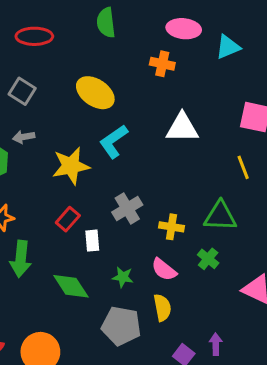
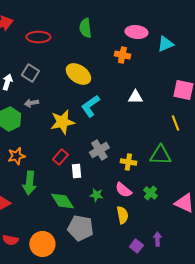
white triangle: (182, 128) -> (135, 97), size x0.7
green cross: (208, 259) -> (150, 193), moved
gray pentagon: (121, 326) -> (80, 228), moved

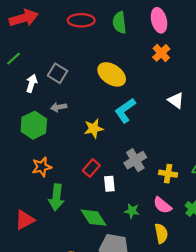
pink ellipse: (136, 32) -> (159, 20), moved, turned 70
red ellipse: (38, 37) -> (81, 20), moved
orange cross: (122, 55) -> (161, 53), turned 35
white triangle: (135, 97) -> (176, 100), turned 35
yellow star: (62, 122) -> (94, 129), size x0.7

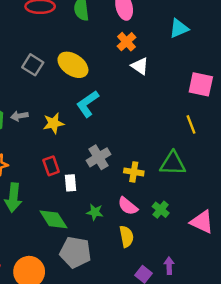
gray square: (58, 73) -> (33, 65), moved
white triangle: (176, 100) -> (140, 66), moved
gray arrow: (59, 107) -> (19, 116), moved
red rectangle: (91, 168) -> (51, 166), turned -60

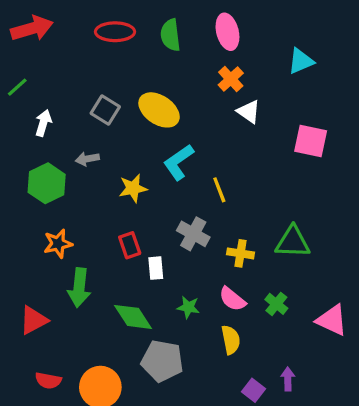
pink square: (201, 84) -> (311, 141), moved
gray arrow: (19, 116) -> (87, 159), moved
yellow line: (191, 124) -> (219, 190), moved
gray cross: (99, 157) -> (193, 234), turned -30

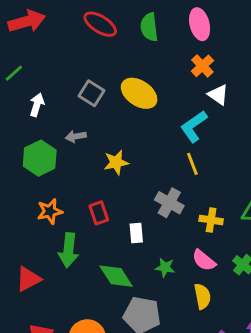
red ellipse: (115, 32) -> (100, 24), turned 32
cyan L-shape: (179, 162) -> (194, 126), moved
red rectangle: (130, 245) -> (99, 213), moved

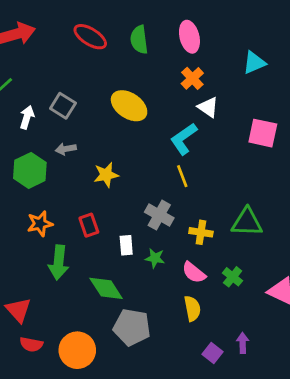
gray square: (92, 93) -> (63, 106), moved
green star: (165, 268) -> (155, 258), moved
red triangle: (28, 279) -> (18, 310), moved, turned -44

